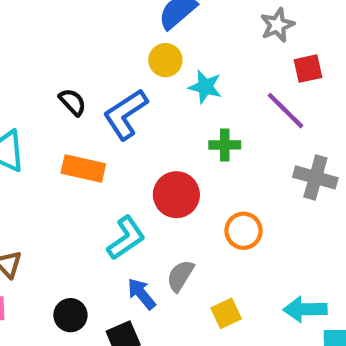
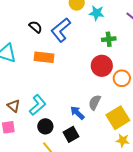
red circle: (176, 195) -> (102, 66), moved
cyan L-shape: (126, 238) -> (38, 105), moved
yellow square: (226, 313) -> (118, 118), size x1.6

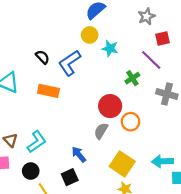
green cross: (109, 39) -> (132, 78), moved, turned -32
gray semicircle: (95, 102) -> (101, 131), moved
yellow square: (118, 118) -> (122, 164), turned -30
black circle: (45, 126) -> (31, 171), moved

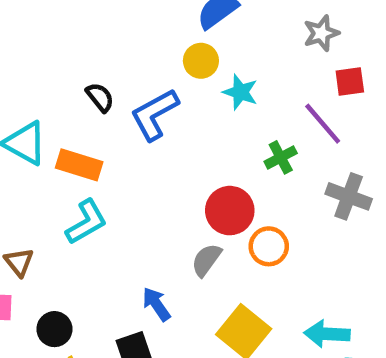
orange rectangle: (48, 91) -> (79, 165), moved
cyan L-shape: (37, 142) -> (86, 222), moved

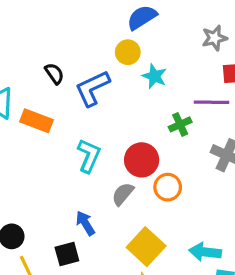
purple line: (323, 124) -> (211, 102), turned -52
cyan L-shape: (86, 222) -> (89, 156), moved, turned -40

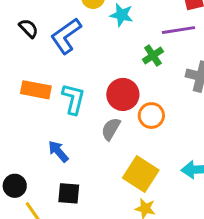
orange rectangle: (37, 121) -> (36, 90), moved
blue arrow: (85, 223) -> (58, 151), moved
black square: (67, 254) -> (69, 193), turned 30

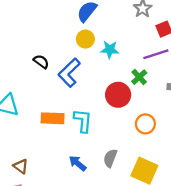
black semicircle: (29, 28) -> (41, 62), moved
red circle: (123, 94) -> (118, 95), moved
gray semicircle: (111, 129) -> (110, 158), moved

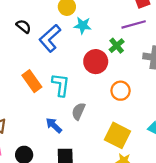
cyan star: (110, 50) -> (83, 26), moved
orange rectangle: (53, 118) -> (32, 81), turned 50
gray semicircle: (110, 158) -> (78, 111), moved

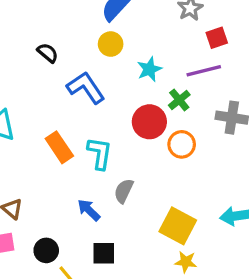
black semicircle: (24, 26) -> (48, 53), moved
cyan star: (83, 26) -> (149, 69), moved, turned -30
blue L-shape: (50, 38) -> (86, 88), turned 96
orange circle: (121, 91) -> (182, 144), moved

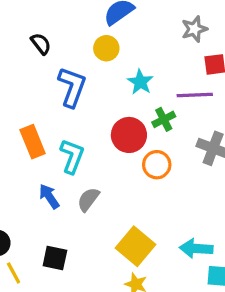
cyan star: (149, 69) -> (140, 82), turned -30
blue L-shape: (86, 88) -> (72, 87), turned 42
blue arrow: (89, 210) -> (49, 196), moved

